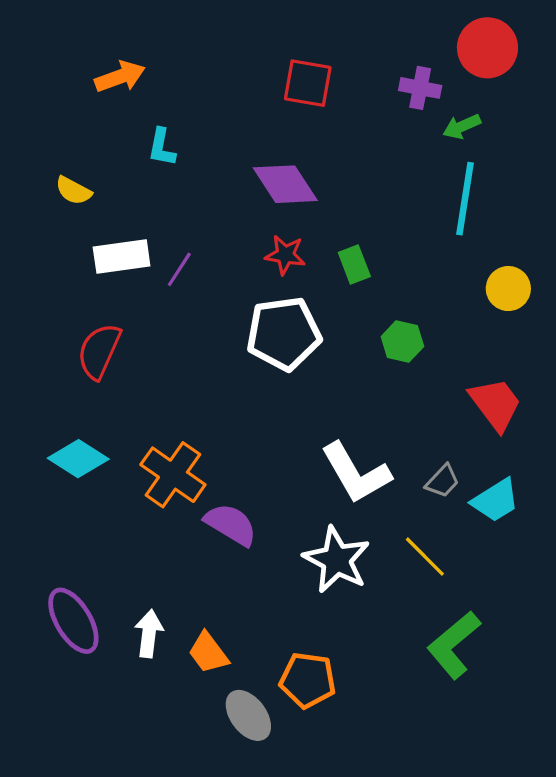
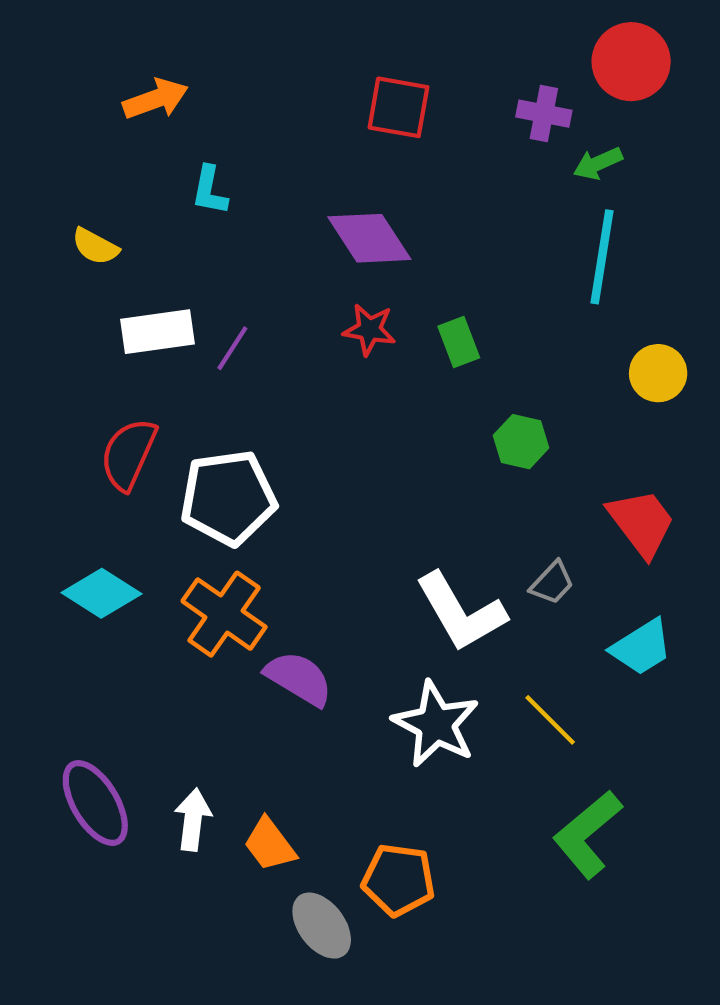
white pentagon: (284, 333) -> (228, 498), moved
gray trapezoid: (443, 481) -> (552, 583), moved

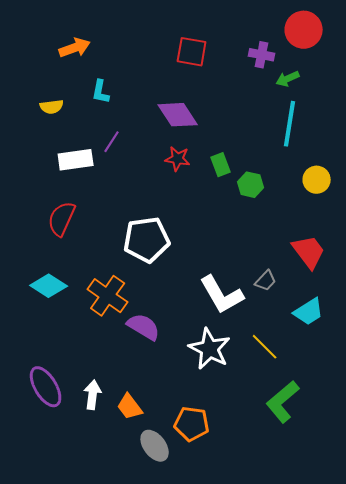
yellow semicircle: (95, 246) -> (52, 107), moved, turned -35
purple line: (232, 348) -> (112, 142), moved
green hexagon: (521, 442) -> (251, 185), moved
white pentagon: (228, 498) -> (147, 240), moved

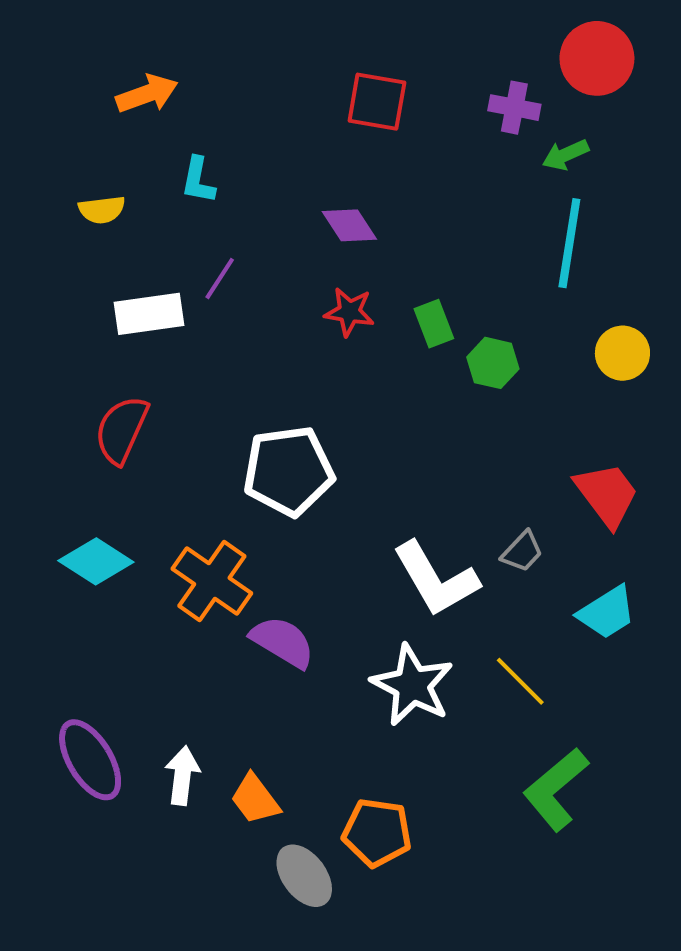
purple diamond: (178, 115) -> (349, 225), size x0.7

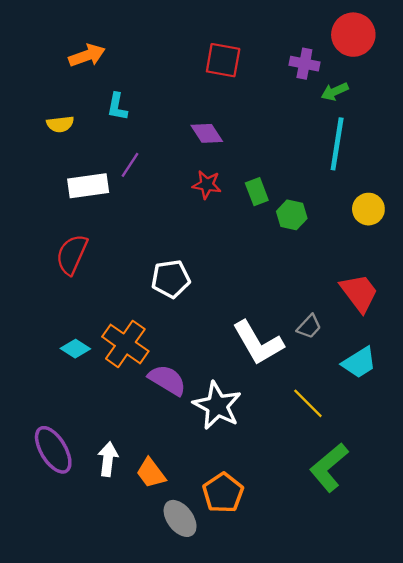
white pentagon: (288, 471) -> (171, 279), size x0.7
cyan diamond: (96, 561) -> (75, 349), moved, size x0.7
white star: (412, 685) -> (217, 406), moved
orange pentagon: (377, 833) -> (223, 493), turned 30

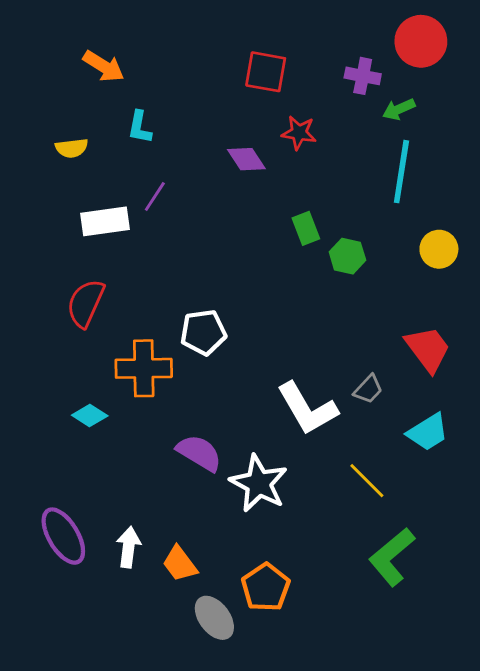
orange arrow: (87, 56) -> (104, 66), turned 52
red star: (207, 185) -> (299, 133), moved
orange cross: (125, 344) -> (144, 368), moved, turned -36

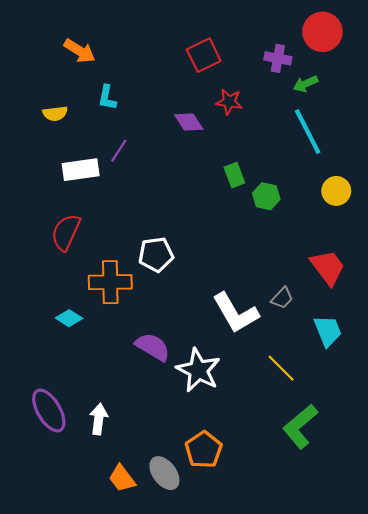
red square: (266, 72) -> (204, 55), turned -36
cyan line: (401, 172) -> (308, 132), turned -36
cyan trapezoid: (428, 432) -> (328, 331), turned -80
orange trapezoid: (180, 564) -> (122, 478), moved

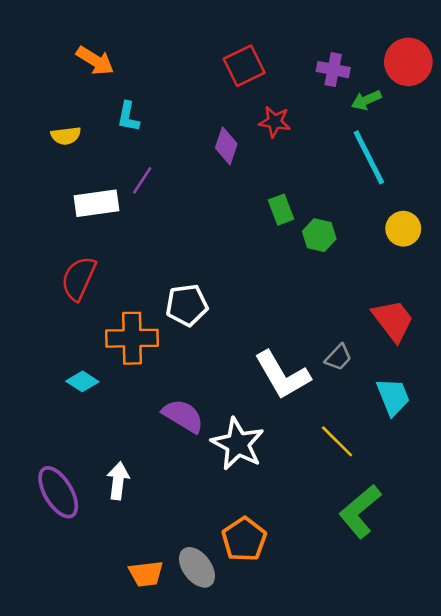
red circle: (322, 32) -> (408, 62), moved
purple diamond: (189, 122) -> (226, 146), turned 52
white arrow: (99, 419) -> (118, 481), moved
orange trapezoid: (122, 478) -> (146, 574), turned -60

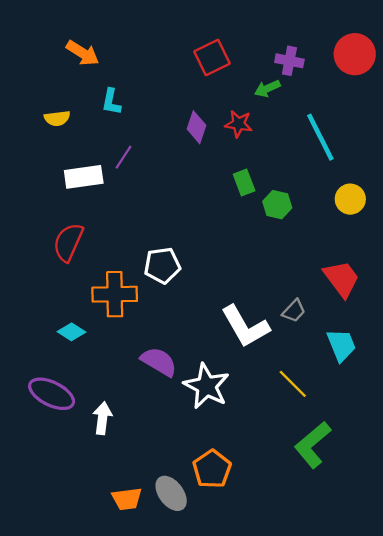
green arrow: (366, 100) -> (267, 88), moved
red star: (275, 122) -> (239, 124), moved
purple ellipse: (58, 492) -> (52, 394), moved, turned -33

